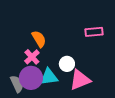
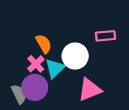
white circle: (67, 64) -> (75, 56), moved, size x1.5
cyan triangle: (49, 77) -> (55, 68), moved, turned -36

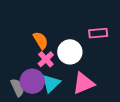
pink cross: (36, 64) -> (46, 59), moved
cyan triangle: (55, 68) -> (51, 83), moved

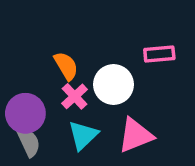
purple circle: (32, 81) -> (25, 113), moved

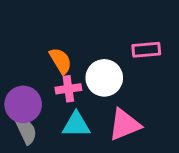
pink cross: (75, 96) -> (68, 89), turned 35
cyan triangle: (83, 135) -> (76, 125), turned 44

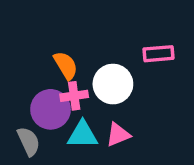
purple circle: (23, 104) -> (51, 109), moved
pink triangle: (125, 125) -> (118, 135), moved, size x0.7

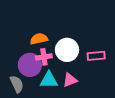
pink rectangle: (159, 54) -> (96, 56), moved
orange semicircle: (66, 65) -> (39, 39), turned -72

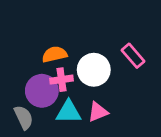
pink rectangle: (96, 56) -> (133, 56), moved, turned 54

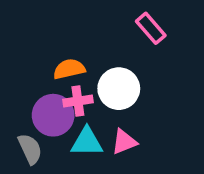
pink rectangle: (133, 56) -> (151, 28), moved

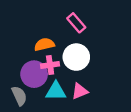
pink rectangle: (151, 28) -> (76, 23), moved

